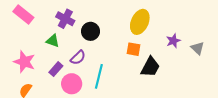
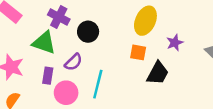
green triangle: (53, 41) -> (44, 43), size x1.5
purple star: (173, 41) -> (175, 43), moved
purple rectangle: (56, 69) -> (48, 76), turned -32

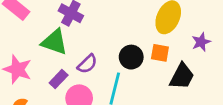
black circle: (88, 32) -> (131, 57), moved
purple rectangle: (48, 76) -> (59, 79), turned 35

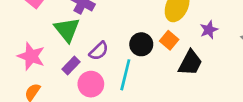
green triangle: (54, 42) -> (67, 30), turned 32
orange square: (160, 53) -> (169, 40), turned 30

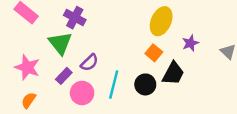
black circle: (141, 44) -> (145, 84), moved

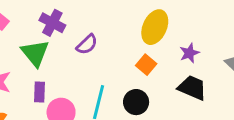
purple semicircle: (89, 63) -> (87, 44), moved
black trapezoid: (173, 74) -> (192, 88), moved, turned -95
purple rectangle: (64, 76) -> (39, 92), turned -42

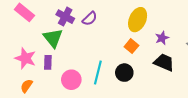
purple semicircle: (87, 44) -> (90, 19), moved
purple rectangle: (39, 92) -> (48, 62), moved

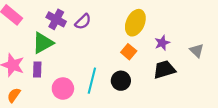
green triangle: (53, 38) -> (43, 43), turned 40
black trapezoid: (164, 62) -> (164, 70), turned -40

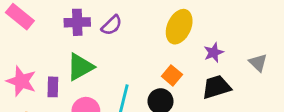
purple cross: (56, 19) -> (77, 22), turned -30
green triangle: (43, 43) -> (80, 67), moved
orange square: (129, 52) -> (172, 75), moved

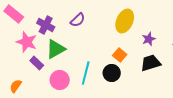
purple cross: (77, 22) -> (46, 25), moved, turned 30
pink star: (21, 81) -> (27, 42), moved
purple rectangle: (53, 87) -> (37, 63), turned -48

